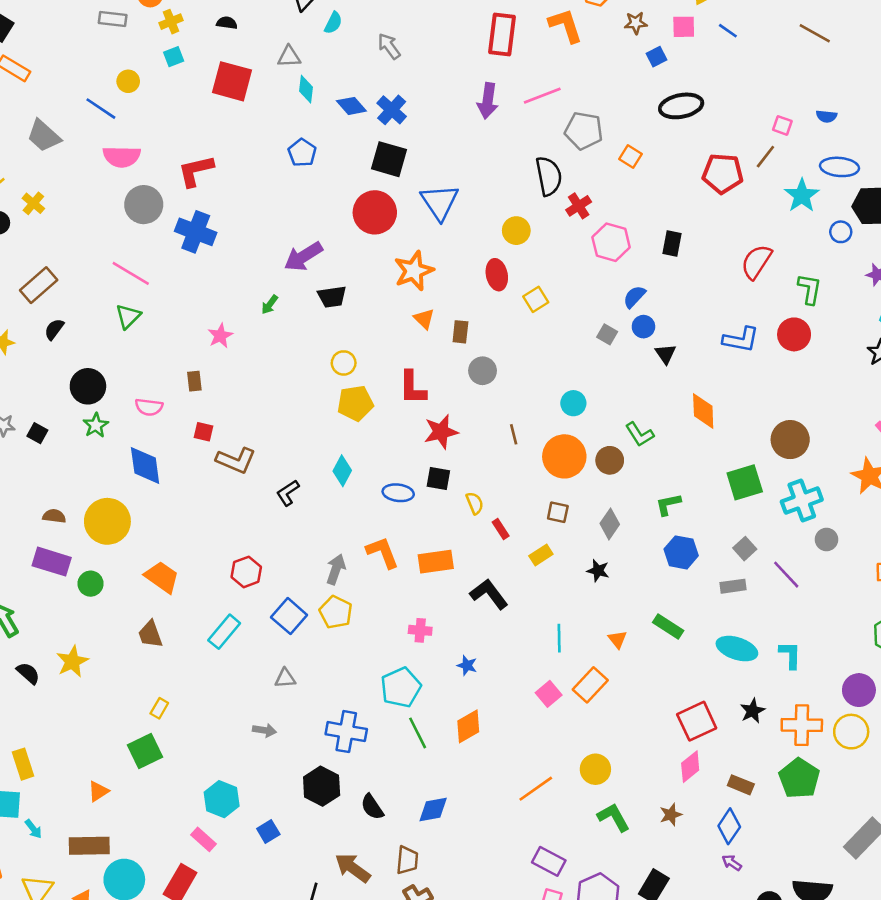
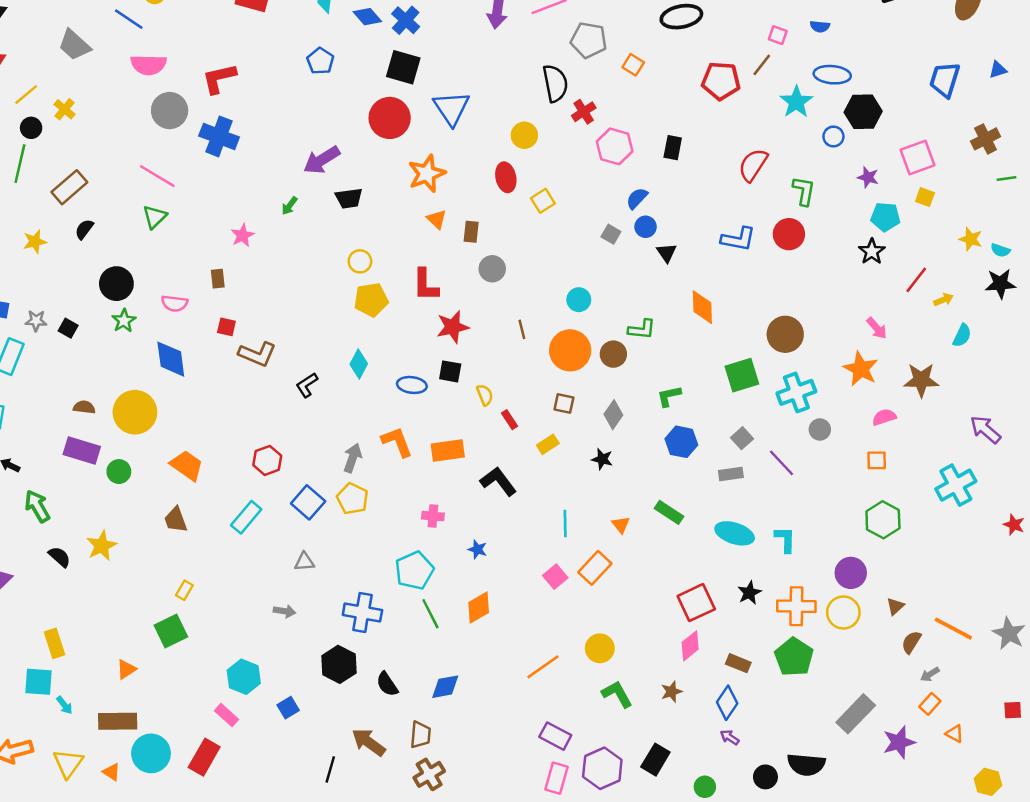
green L-shape: (640, 434) -> (642, 329), turned -52

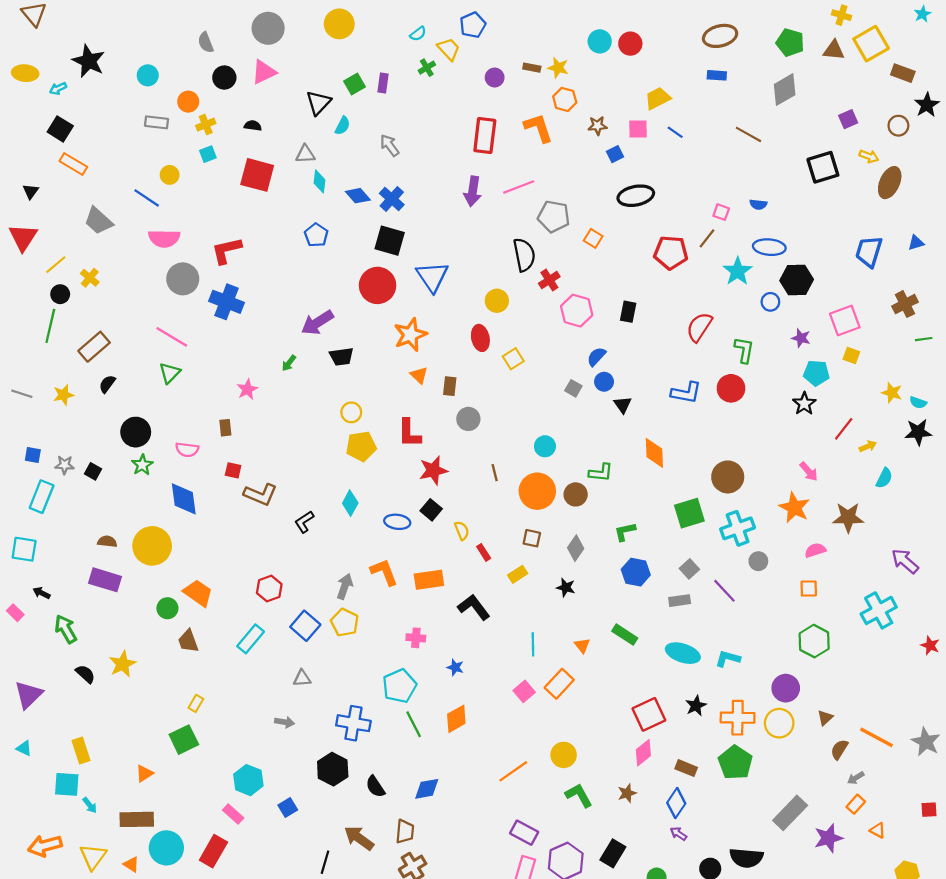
black square: (450, 371) -> (431, 510), turned 30
green circle: (119, 472) -> (167, 608), moved
cyan L-shape: (785, 540) -> (728, 659), turned -75

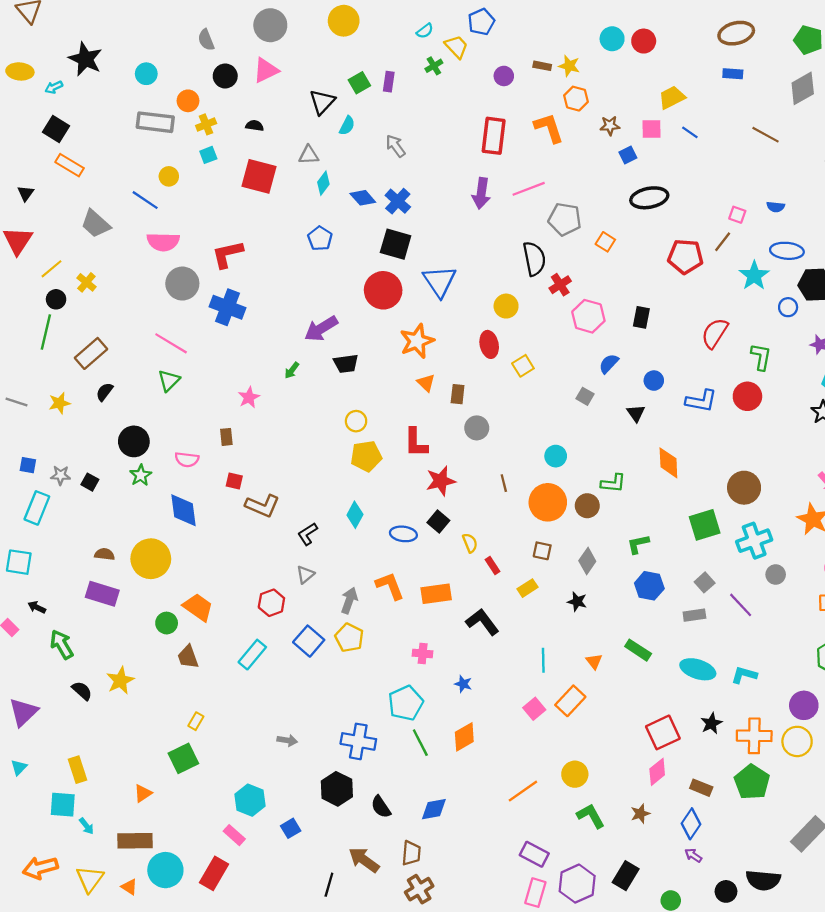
gray rectangle: (156, 122) -> (155, 122), size x1.5
cyan diamond: (320, 181) -> (323, 183), turned 30
blue circle: (604, 382) -> (654, 381), moved
gray triangle: (302, 678) -> (305, 575), moved, turned -36
cyan triangle: (24, 748) -> (19, 767), turned 49

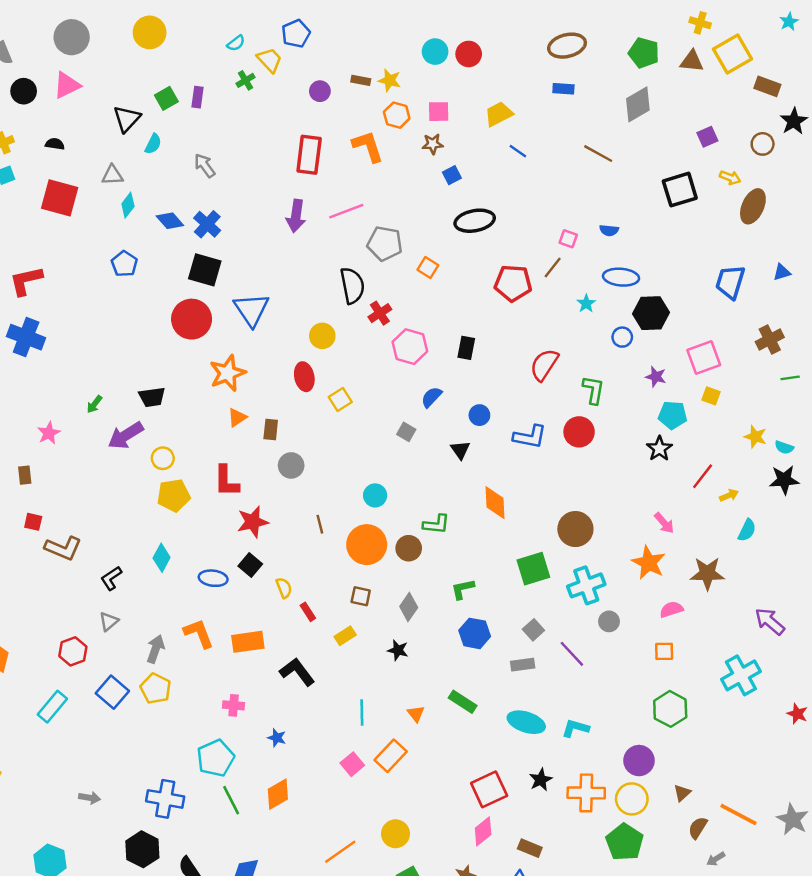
pink square: (652, 129) -> (439, 112), moved
cyan star: (754, 276) -> (586, 304), size x0.6
purple arrow: (321, 329) -> (126, 435), moved
orange triangle: (426, 383) -> (237, 417), turned 42
green pentagon: (752, 782) -> (625, 842), moved

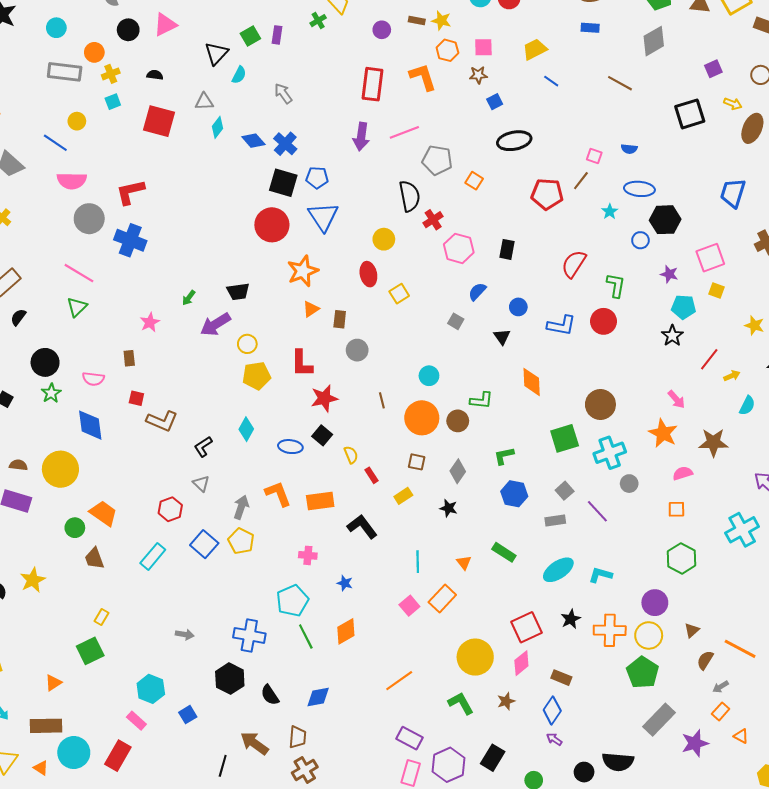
blue pentagon: (124, 264) -> (317, 178), moved, turned -30
gray triangle: (109, 621) -> (201, 484), turned -36
cyan ellipse: (526, 722) -> (558, 570), turned -52
yellow circle: (395, 834) -> (475, 657), moved, size x1.5

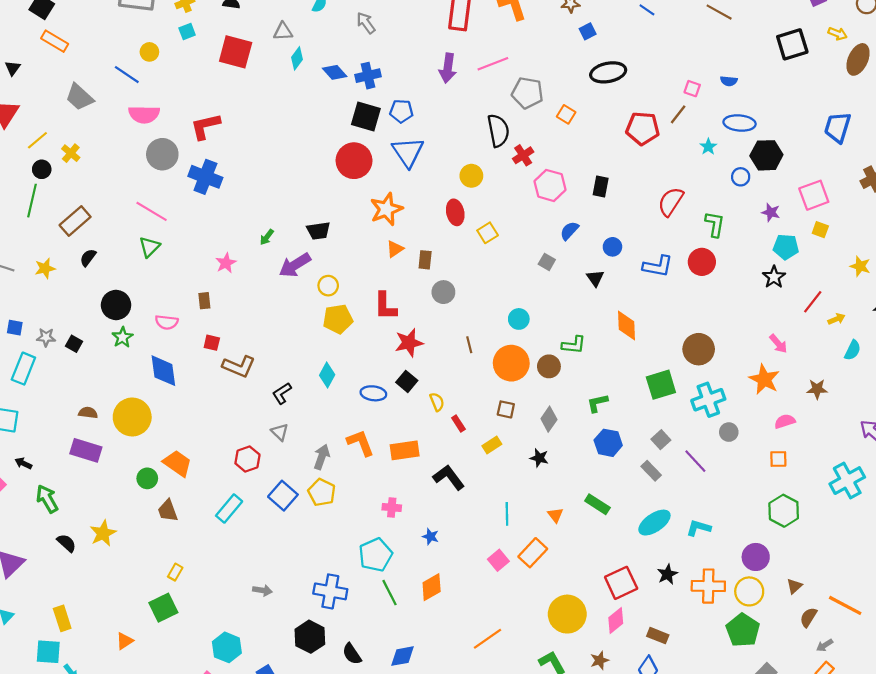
blue cross: (285, 144) -> (368, 76), turned 35
brown star: (713, 442) -> (817, 389), size x0.7
gray rectangle: (555, 520) -> (651, 471), turned 54

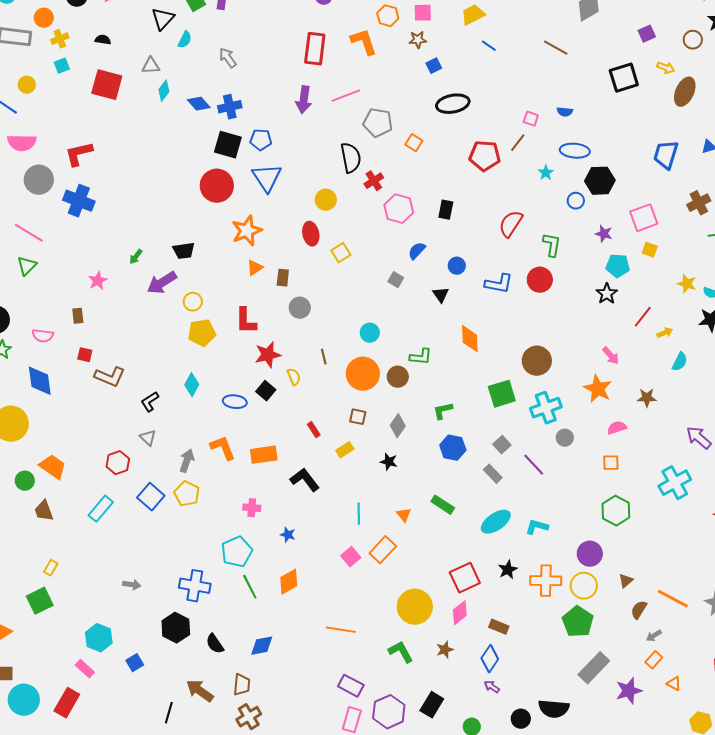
yellow semicircle: (437, 402) -> (294, 377), moved
orange line: (488, 639) -> (341, 630), turned 44

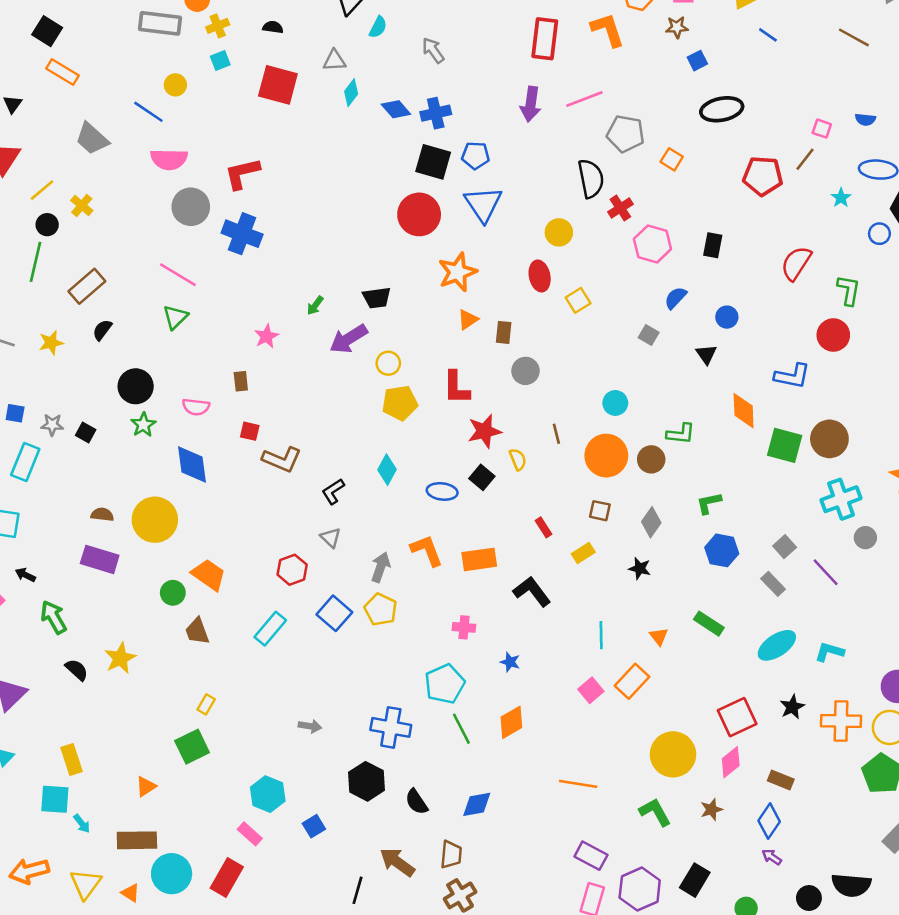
blue L-shape: (499, 284) -> (792, 376), moved
green square: (502, 394) -> (785, 445), moved, turned 32

